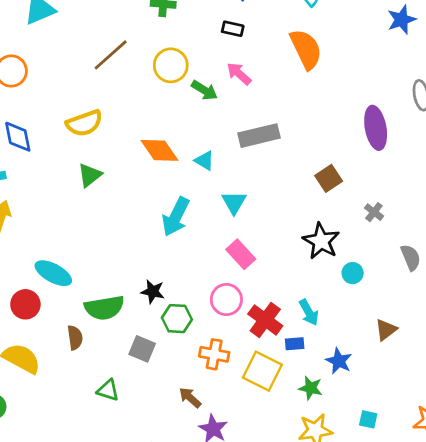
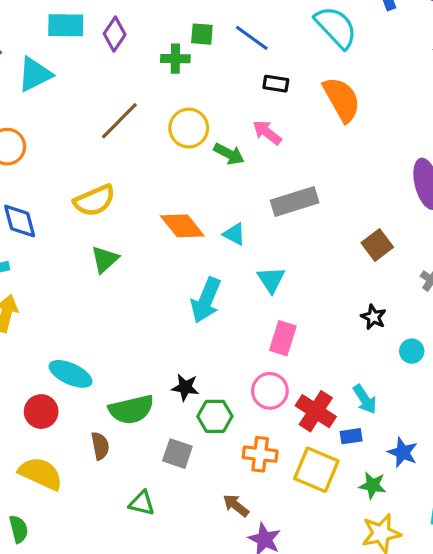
black rectangle: (233, 29) -> (276, 84), moved
black star: (321, 241) -> (373, 317), size x0.6
pink rectangle: (241, 254) -> (283, 338), turned 64

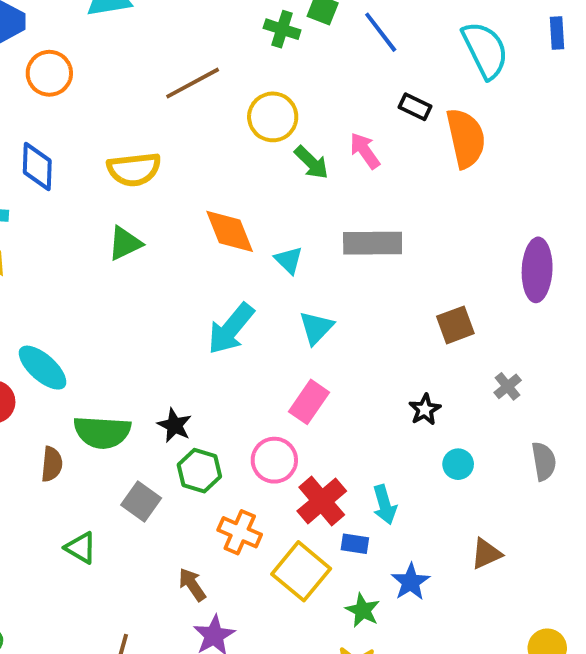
black rectangle: (276, 84) -> (415, 107), moved

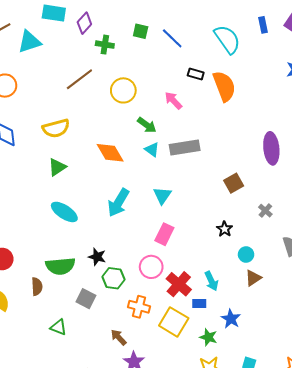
green cross: (282, 29) -> (105, 45), moved
green arrow: (311, 162) -> (147, 125), moved
cyan triangle: (289, 260) -> (152, 150), moved
cyan ellipse: (43, 368) -> (64, 212), moved
brown triangle: (486, 554) -> (253, 278), moved

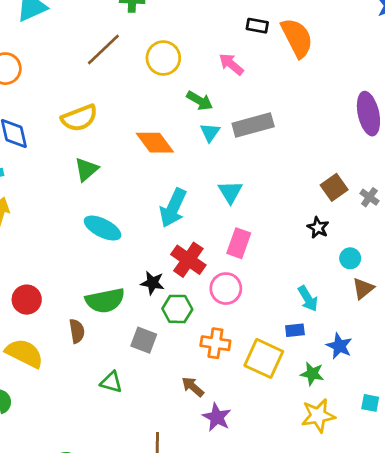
cyan triangle: (152, 150) -> (210, 132), turned 35
brown square: (234, 183) -> (334, 187), moved
red cross: (179, 284) -> (188, 260), moved

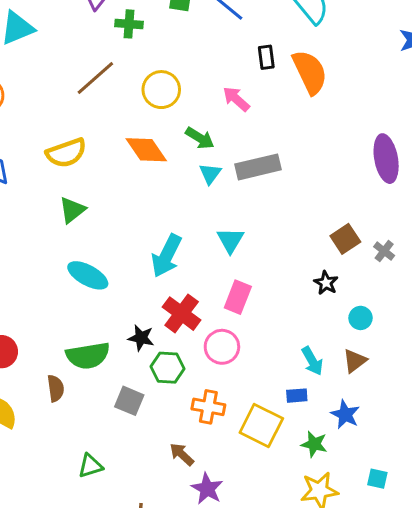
black rectangle: (257, 26) -> (266, 57), turned 70
orange diamond: (155, 143) -> (146, 150), moved
brown triangle: (363, 288) -> (355, 361), moved
green triangle: (111, 382) -> (90, 466), moved, turned -35

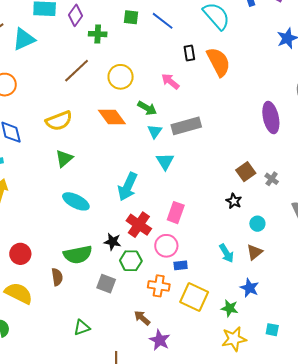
cyan triangle: (230, 240) -> (165, 161), moved
blue rectangle: (297, 396) -> (181, 265), moved

